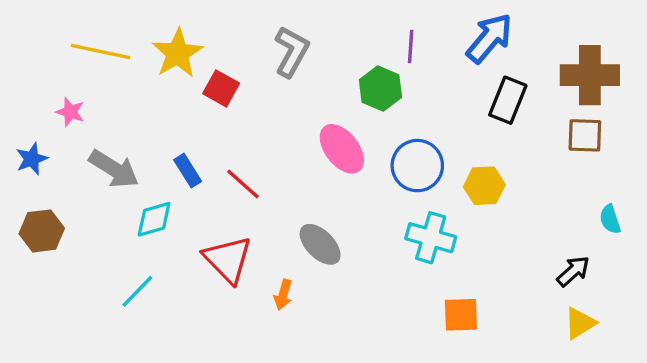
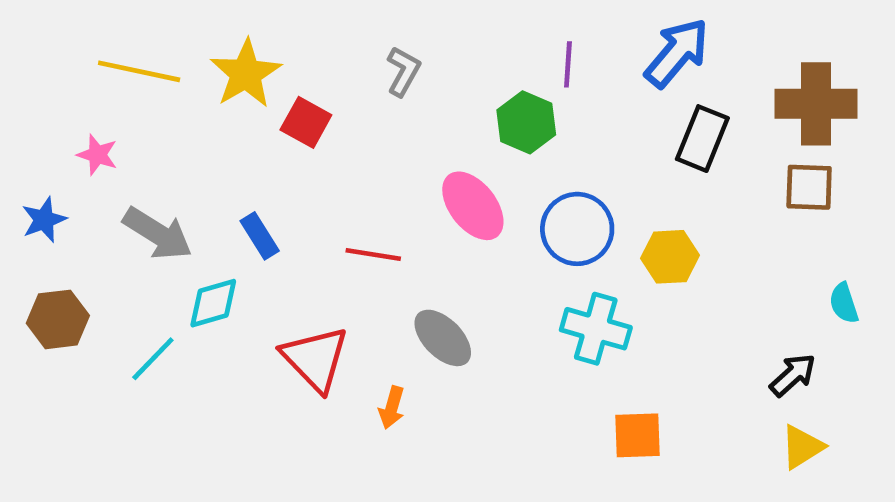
gray L-shape: (292, 52) -> (403, 71), size x0.7
red line: (243, 184) -> (373, 254), moved, turned -33
cyan line: (137, 291) -> (153, 359), moved

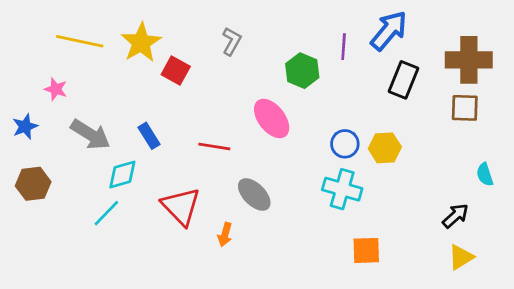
purple line: (568, 64) -> (344, 47), moved
blue circle: (577, 229) -> (345, 144), moved, size x0.7
cyan line: (153, 359) -> (106, 213), moved

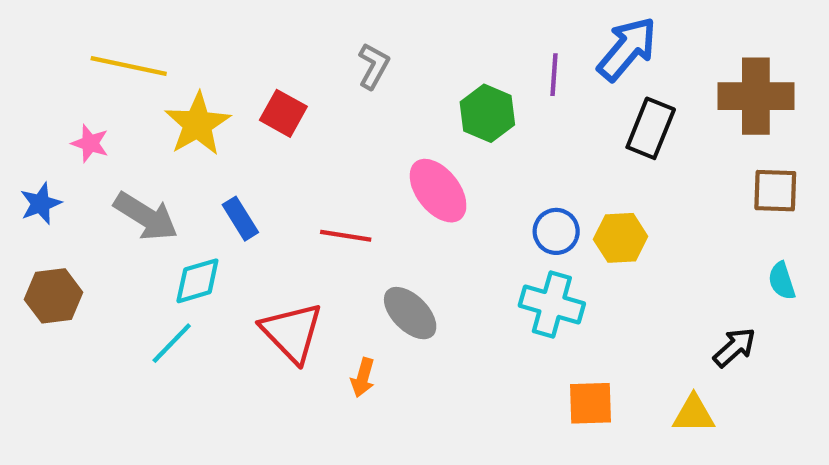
yellow star: (141, 43) -> (197, 124), moved
brown square: (465, 108) -> (775, 191), moved
yellow triangle: (461, 257) -> (694, 414), moved, turned 32

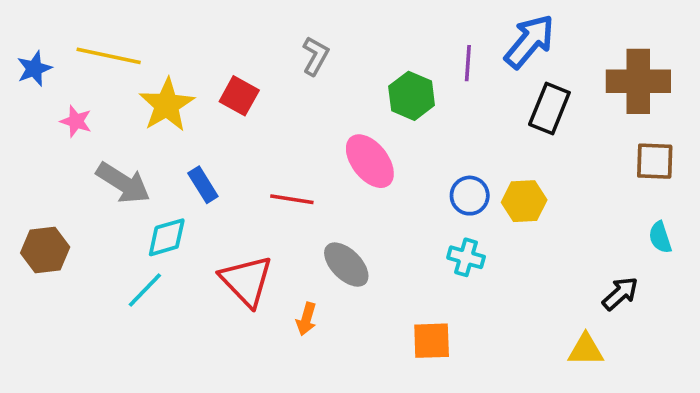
blue star: (41, 204) -> (34, 69), moved
cyan cross: (552, 304) -> (466, 257), size x0.7
orange square: (591, 403) -> (432, 341), moved

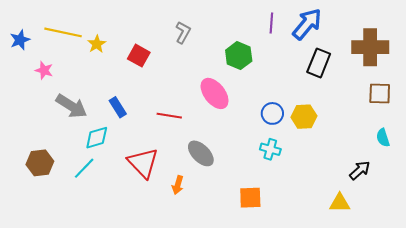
purple line: (468, 63) -> (271, 23), moved
yellow star: (167, 105) -> (97, 44), moved, size x0.6
brown hexagon: (45, 250) -> (40, 163), moved

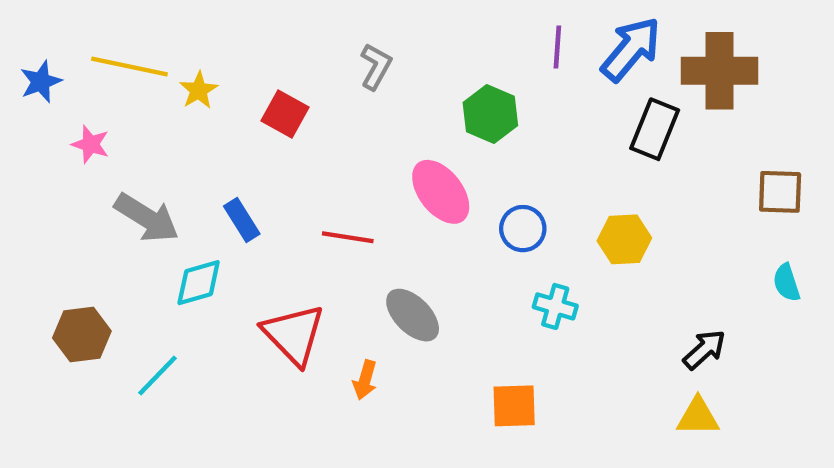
brown cross: (370, 47) -> (720, 71), moved
blue circle: (272, 113) -> (523, 229), moved
cyan line: (84, 168) -> (157, 376), moved
black arrow: (360, 170) -> (704, 350), moved

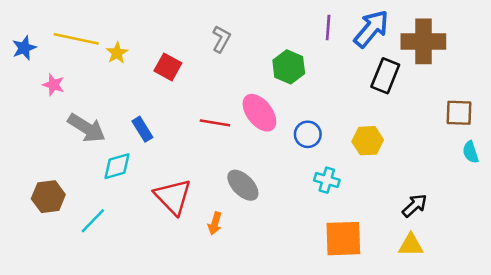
red line: (348, 237) -> (215, 123), moved
cyan semicircle: (787, 283) -> (471, 152), moved
orange square: (514, 406) -> (343, 239), moved, size x1.4

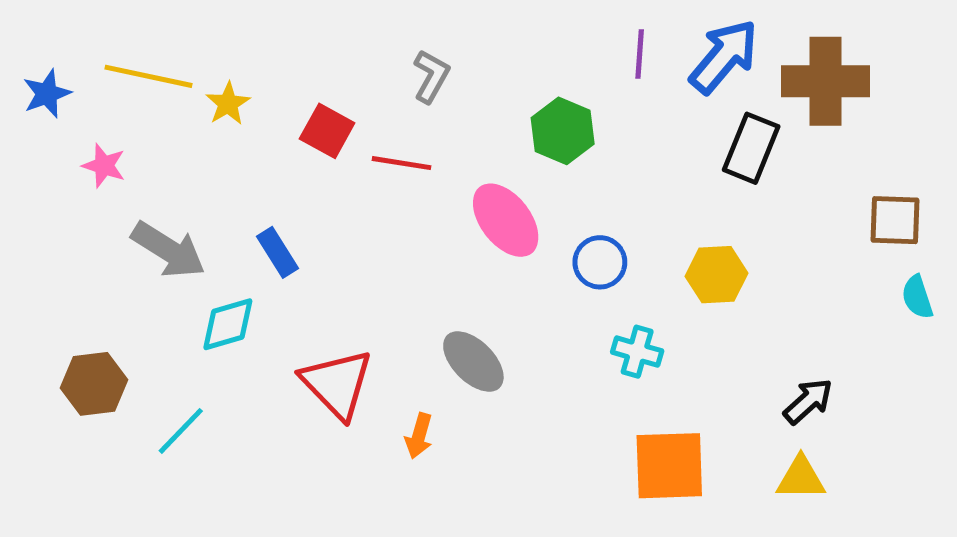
red line: (215, 123) -> (401, 163), moved

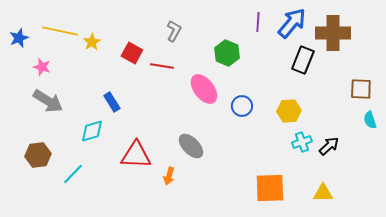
gray arrow: (168, 250) -> (48, 101), moved
cyan cross: (637, 352) -> (302, 142), moved, turned -36
red triangle: (337, 384) -> (136, 155), turned -44
black arrow: (808, 401) -> (329, 146), moved

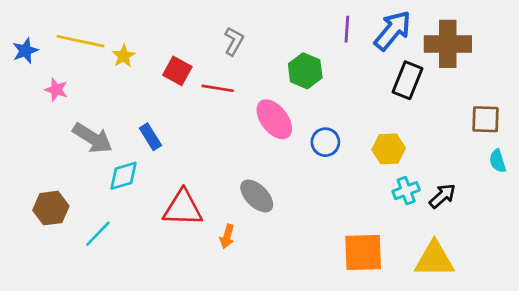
gray arrow: (48, 101) -> (93, 138), moved
yellow triangle: (323, 193) -> (434, 259), size x1.5

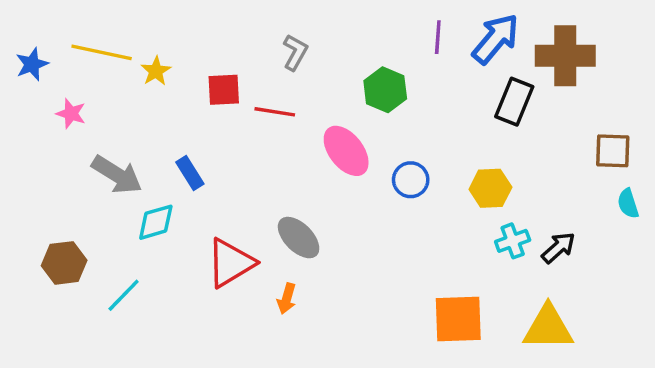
red square: (177, 71) -> (224, 90), turned -32
gray ellipse: (257, 196) -> (299, 238), moved
red triangle: (183, 208) -> (231, 263), turned -33

